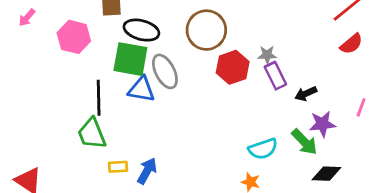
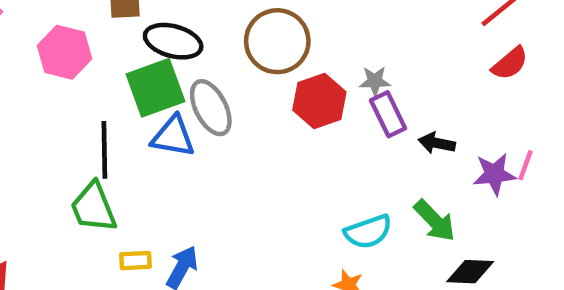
green square: (130, 59) -> (155, 88), turned -30
black arrow: (306, 94) -> (437, 143), turned 35
purple star: (322, 124) -> (494, 174), moved

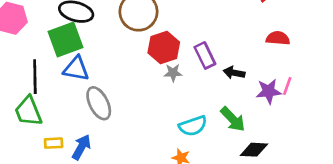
red semicircle: (510, 63) -> (278, 38), moved, turned -135
gray star: (375, 81) -> (173, 73), moved
gray ellipse: (211, 108) -> (99, 103), moved

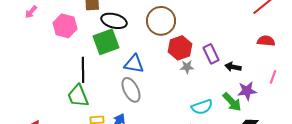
blue triangle: (76, 69) -> (134, 64), moved
purple star: (269, 91) -> (247, 91), moved

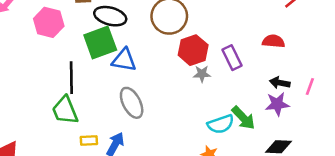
red semicircle: (266, 41) -> (273, 41), moved
blue triangle: (134, 64) -> (124, 60), moved
black arrow: (233, 67) -> (280, 83), moved
green arrow: (232, 102) -> (243, 118), moved

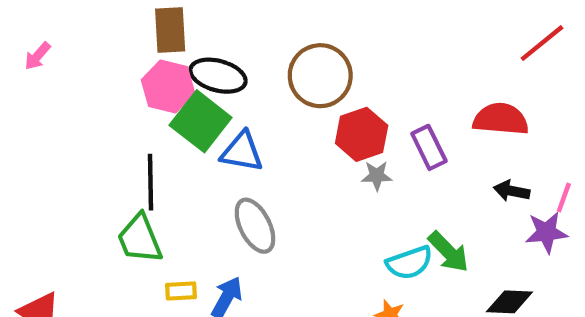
pink hexagon: (49, 22) -> (168, 87), moved
red semicircle: (273, 41) -> (501, 119), size x1.4
green square: (100, 43) -> (201, 121), turned -32
purple star: (277, 104) -> (546, 232), moved

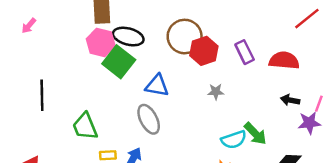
red hexagon: (362, 134) -> (204, 51), moved
purple rectangle: (429, 147) -> (245, 52), moved
blue triangle: (242, 152) -> (157, 86), moved
black line: (151, 182) -> (42, 95), moved

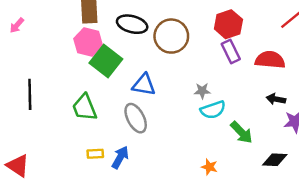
black ellipse: (128, 37) -> (132, 24), moved
red hexagon: (204, 51) -> (228, 24), moved
green trapezoid: (85, 126) -> (85, 107), moved
cyan semicircle: (234, 140) -> (213, 110), moved

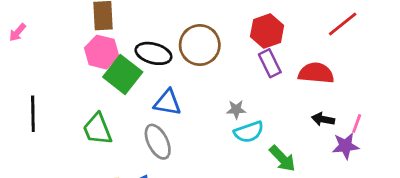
black ellipse: (132, 24) -> (153, 53), moved

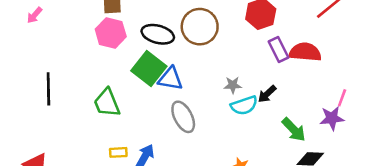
purple rectangle: (270, 63) -> (278, 49), moved
green square: (123, 74) -> (149, 69), moved
black arrow: (323, 119) -> (267, 94), moved, turned -54
gray ellipse: (158, 142) -> (183, 117), moved
green arrow: (282, 159) -> (294, 130), moved

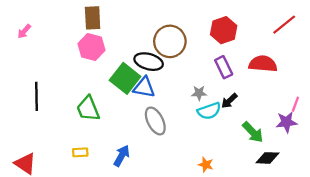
black ellipse: (158, 34) -> (149, 62), moved
purple rectangle: (278, 49) -> (224, 67), moved
yellow rectangle: (118, 152) -> (80, 152), moved

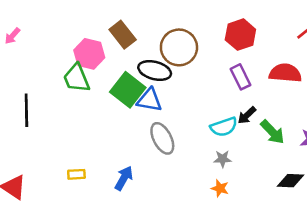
brown rectangle: (93, 18) -> (123, 35), moved, turned -35
gray star: (199, 93) -> (223, 159), moved
green trapezoid: (88, 109) -> (76, 78), moved
green arrow: (253, 132) -> (273, 132), moved

